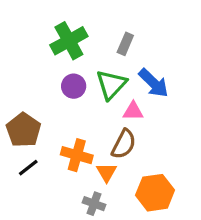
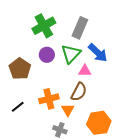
gray rectangle: (125, 44) -> (80, 28), size x1.5
brown pentagon: (24, 130) -> (20, 69), moved
orange cross: (77, 155) -> (49, 99), turned -30

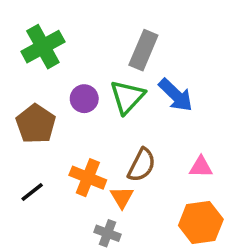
green cross: (44, 26) -> (43, 47), moved
pink triangle: (85, 71) -> (201, 167), moved
orange cross: (49, 99) -> (88, 178), turned 36
orange hexagon: (99, 123) -> (201, 222), moved

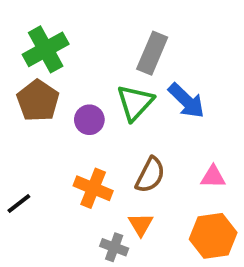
purple circle: (84, 99) -> (89, 120), moved
brown pentagon: (36, 124) -> (38, 101), moved
black line: (32, 192) -> (19, 203), moved
orange triangle: (122, 197) -> (141, 224), moved

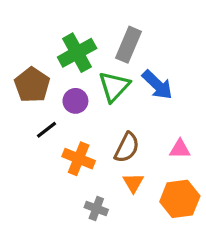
green cross: (46, 49) -> (77, 53), moved
black line: (19, 203) -> (47, 130), moved
orange triangle: (141, 224) -> (133, 183), moved

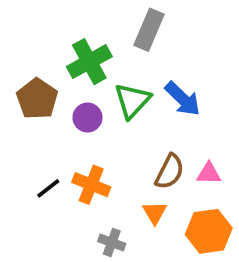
gray rectangle: (128, 45) -> (149, 30), moved
black line: (47, 130) -> (48, 188), moved
brown semicircle: (127, 147) -> (170, 172), moved

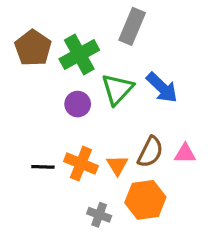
brown pentagon: (37, 99) -> (33, 48), moved
black line: (48, 188) -> (43, 167), turned 40
orange triangle: (155, 213) -> (117, 165), moved
orange hexagon: (209, 231) -> (145, 200), moved

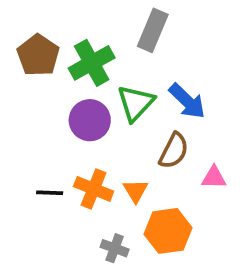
purple circle: (78, 104) -> (90, 120), size x1.4
brown semicircle: (150, 152) -> (174, 151), moved

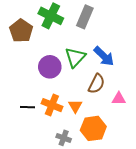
green cross: (92, 63) -> (51, 16), moved, turned -35

